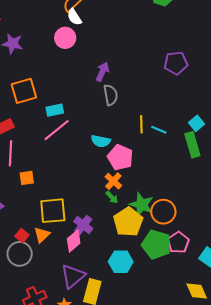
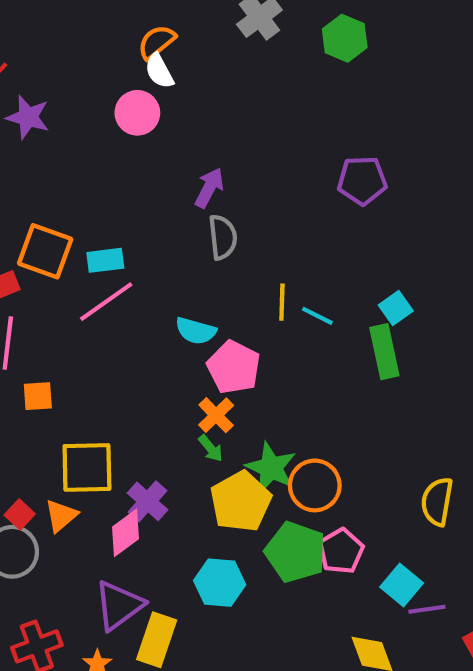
orange square: (24, 91) -> (45, 251), moved, turned 32

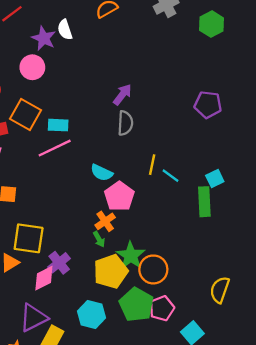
white semicircle: (159, 71) -> (65, 30), moved
pink circle: (137, 113) -> (32, 67), moved
purple star: (28, 117) -> (44, 38), moved

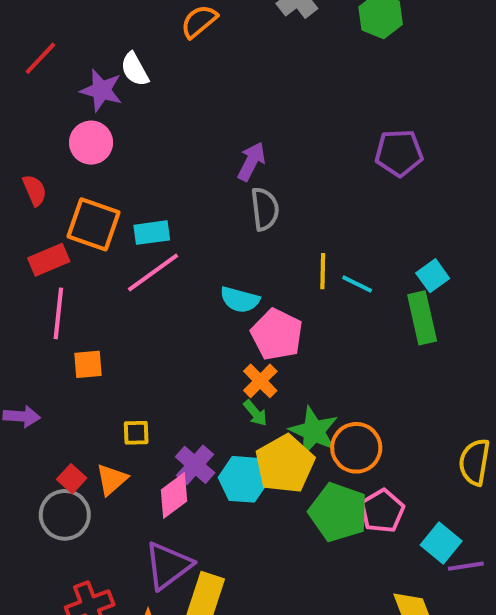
yellow square: (29, 238) -> (136, 433), size x0.5
cyan hexagon: (92, 315) -> (243, 479), moved

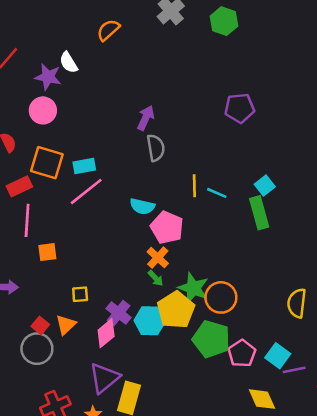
pink pentagon: (382, 511) -> (242, 353), moved

